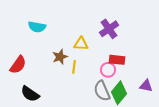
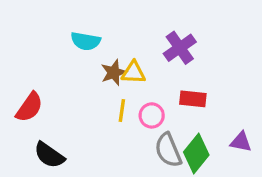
cyan semicircle: (37, 27) -> (86, 41), moved
brown star: (60, 57) -> (114, 73), moved
pink circle: (108, 70) -> (152, 115), moved

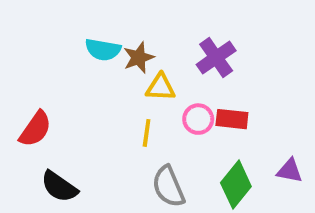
brown star: (114, 73) -> (139, 58), moved
pink circle: (152, 115) -> (198, 119), moved
gray semicircle: (168, 150) -> (168, 187), moved

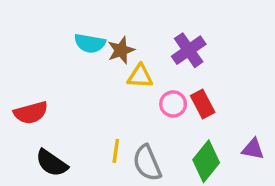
red rectangle: (232, 119) -> (203, 104), turned 56
red semicircle: (35, 129) -> (31, 113), turned 40
yellow line: (147, 133) -> (116, 151), moved

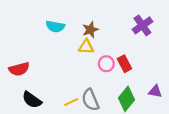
brown star: (121, 50) -> (90, 30), moved
purple cross: (189, 50) -> (142, 25), moved
yellow line: (116, 151) -> (71, 102), moved, turned 56

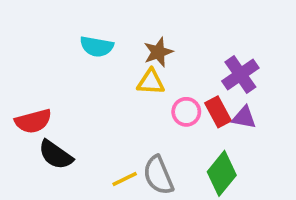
purple cross: (142, 25) -> (240, 74), moved
purple triangle: (155, 91) -> (244, 117), moved
black semicircle: (32, 100) -> (56, 155), moved

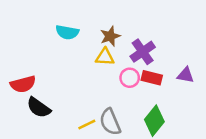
purple cross: (240, 74) -> (143, 52), moved
red rectangle: (218, 112) -> (152, 78), turned -48
purple triangle: (244, 117) -> (186, 75), moved

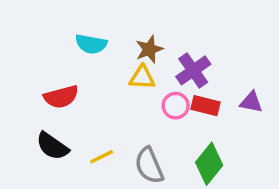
red semicircle: (23, 84) -> (61, 97), moved
yellow line: (87, 125) -> (102, 157), moved

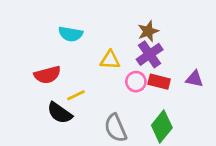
brown star: (149, 49) -> (148, 31), moved
black semicircle: (52, 146) -> (60, 113), moved
yellow line: (102, 157) -> (76, 95), moved

